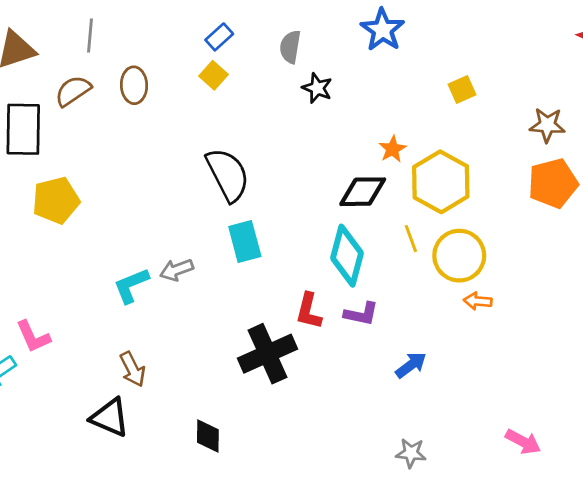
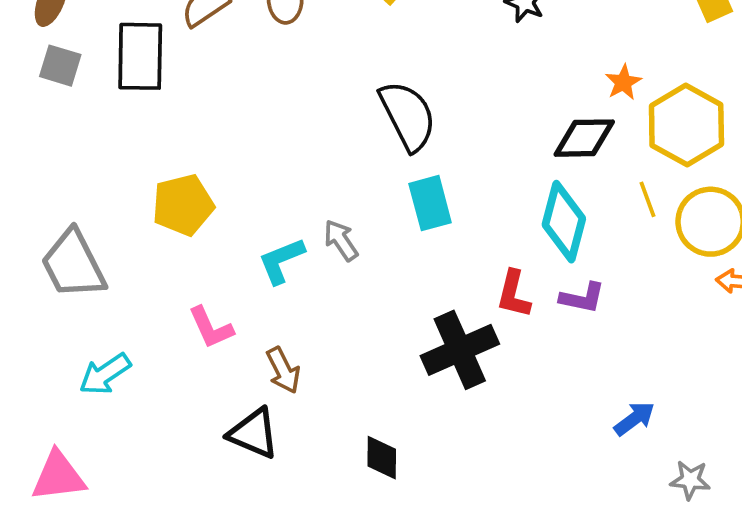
yellow pentagon: (56, 200) -> (183, 205), moved
gray arrow: (177, 270) -> (341, 240), turned 76
pink L-shape: (33, 337) -> (211, 328), moved
blue arrow: (411, 365) -> (634, 419), moved
gray star: (411, 453) -> (690, 480), moved

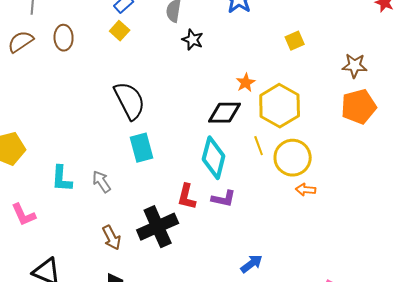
gray arrow: (341, 240) -> (102, 182), moved
cyan L-shape: (281, 261) -> (62, 179), turned -64
brown arrow: (283, 370) -> (112, 238), moved

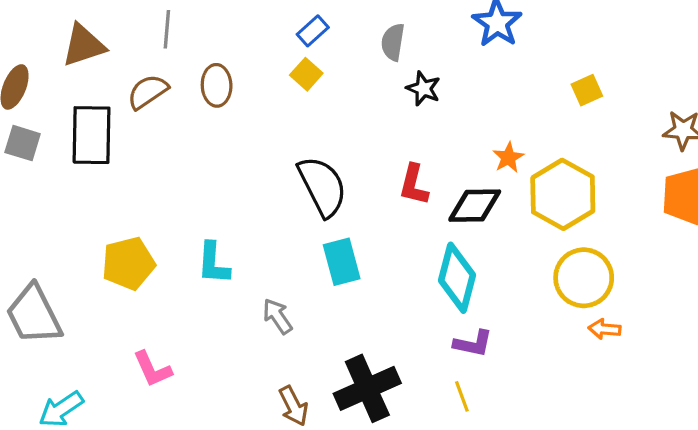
yellow line: (259, 146) -> (462, 396), moved
cyan L-shape: (62, 179) -> (213, 263), moved
red L-shape: (187, 197) -> (414, 185), moved

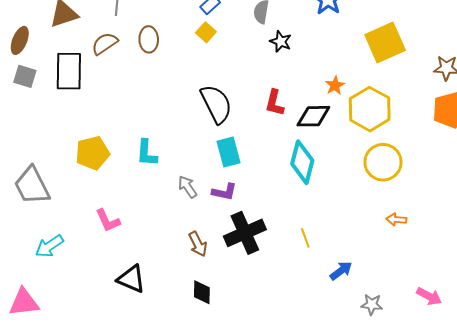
yellow square: (587, 90) -> (385, 42), size x2.0
orange arrow: (605, 329) -> (396, 220), moved
purple L-shape: (473, 343) -> (224, 192), moved

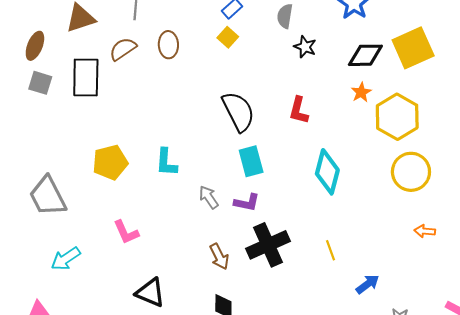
black diamond: (313, 116) -> (365, 55), moved

